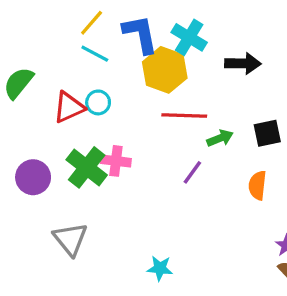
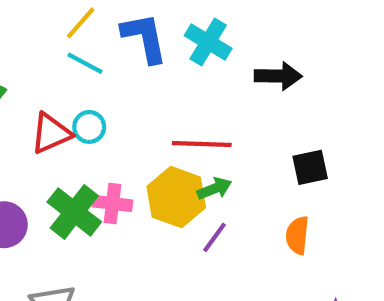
yellow hexagon: (165, 70) -> (176, 197), moved
green arrow: (220, 138) -> (214, 189), moved
purple line: (192, 172) -> (214, 237), moved

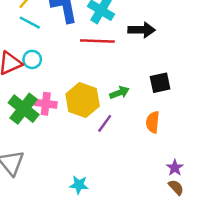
red line: (202, 144) -> (97, 41), moved
green arrow: (214, 189) -> (119, 93), moved

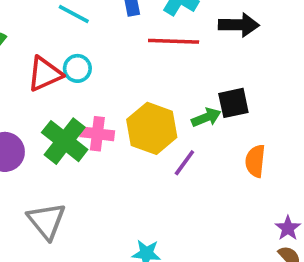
black square: (160, 83) -> (233, 103), moved

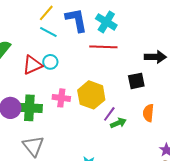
black arrow: (239, 25) -> (155, 57), moved
green arrow: (206, 117) -> (118, 123), moved
green cross: (65, 141) -> (29, 108), moved, turned -35

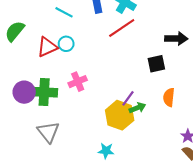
red line: (103, 47) -> (122, 28), turned -36
yellow hexagon: (91, 95) -> (120, 115), moved
pink cross: (61, 98) -> (78, 82), turned -30

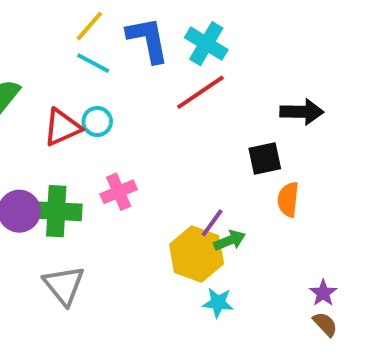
orange semicircle: (169, 97) -> (288, 199), moved
cyan star: (106, 151) -> (218, 303), moved

